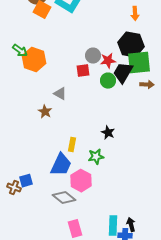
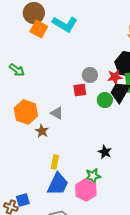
orange hexagon: (34, 60) -> (26, 112), moved
red star: (108, 61) -> (115, 77), moved
yellow rectangle: (72, 145) -> (55, 162), moved
pink hexagon: (81, 181) -> (86, 190), moved

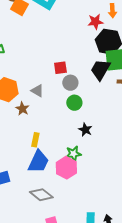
gray circle: (90, 75) -> (70, 83), moved
red star: (115, 77) -> (95, 22), moved
green circle: (105, 100) -> (74, 103), moved

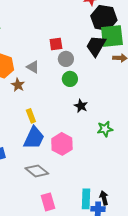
yellow rectangle: (35, 140) -> (31, 116), turned -32
green star: (73, 154) -> (105, 129), moved

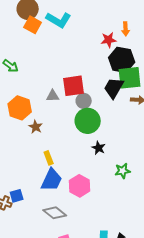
red square: (56, 44) -> (74, 86), size x1.6
gray triangle: (33, 67) -> (53, 96), moved, turned -32
green circle: (70, 79) -> (88, 121), size x1.6

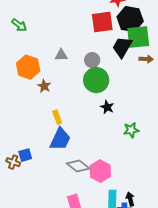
red square: (74, 86) -> (102, 22), moved
pink hexagon: (80, 186) -> (100, 171), moved
gray diamond: (55, 213) -> (78, 166), moved

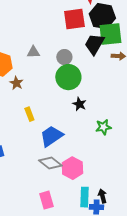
blue trapezoid: (60, 139) -> (51, 136), moved, turned -150

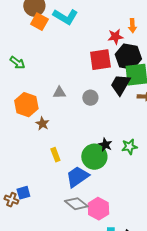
green circle: (68, 77) -> (94, 157), moved
green star: (103, 127) -> (129, 147), moved

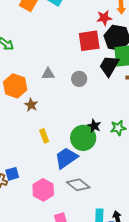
gray diamond: (76, 204) -> (78, 185), moved
pink hexagon: (98, 209) -> (43, 190), moved

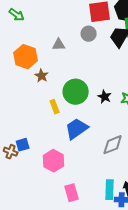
gray circle: (79, 79) -> (89, 34), moved
green circle: (83, 138) -> (76, 92), moved
gray diamond: (78, 185) -> (113, 145), moved, turned -60

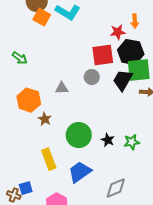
yellow rectangle: (55, 107) -> (49, 159), moved, size x1.5

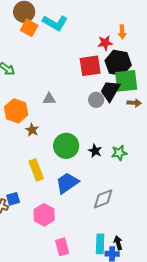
gray circle: (92, 77) -> (96, 100), moved

